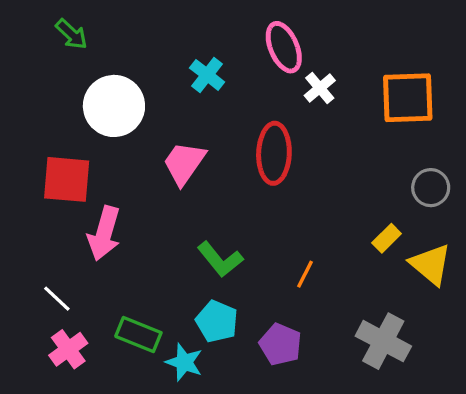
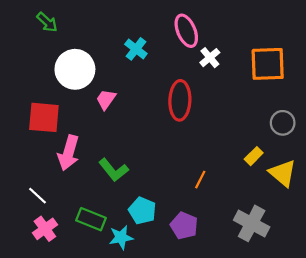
pink trapezoid: (184, 163) -> (106, 99), moved, size x0.7
green L-shape: (220, 259) -> (113, 170), moved
cyan star: (184, 362) -> (121, 237), turned -30

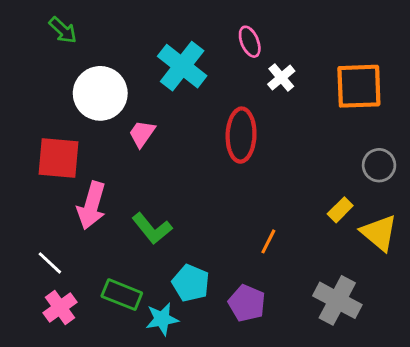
pink ellipse: (186, 31) -> (250, 42), size x0.7
cyan cross: (136, 49) -> (182, 66), size x1.6

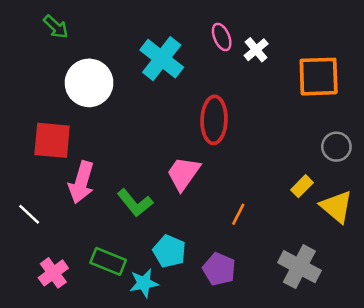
white cross: (281, 78) -> (256, 50), moved
pink trapezoid: (142, 134) -> (183, 173), moved, size x1.4
white line: (50, 263) -> (29, 214), moved

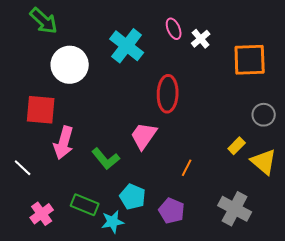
green arrow: (56, 27) -> (44, 21), size x1.4

